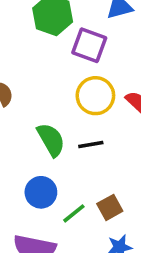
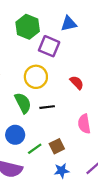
yellow circle: (95, 96) -> (36, 77), moved

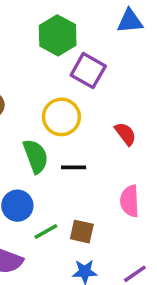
blue triangle: (69, 24) -> (130, 21), moved
brown square: (57, 146) -> (82, 232), turned 32

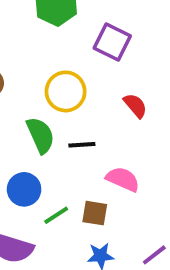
purple square: (88, 71) -> (112, 42), moved
pink semicircle: (130, 201) -> (123, 179), moved, turned 120

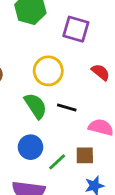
black line: (82, 145) -> (67, 107), turned 30

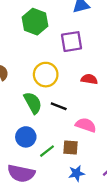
purple square: (76, 29) -> (72, 42), turned -30
red semicircle: (101, 72) -> (89, 79), turned -35

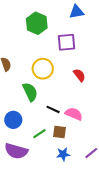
red semicircle: (89, 79) -> (79, 75), turned 40
black line: (59, 106) -> (53, 109), moved
blue circle: (26, 137) -> (13, 120), moved

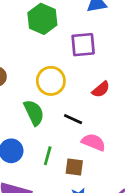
red semicircle: (79, 75) -> (101, 89), turned 88
black line: (53, 109) -> (73, 119), moved
green line: (39, 134) -> (48, 156), moved, turned -40

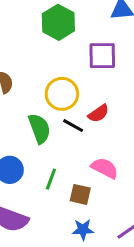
red semicircle: (101, 89) -> (99, 113), moved
black line: (73, 119) -> (73, 126), moved

